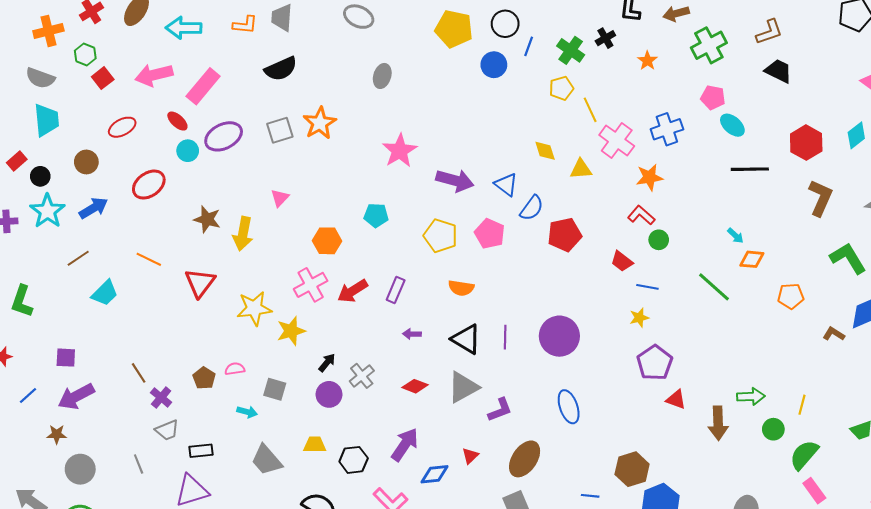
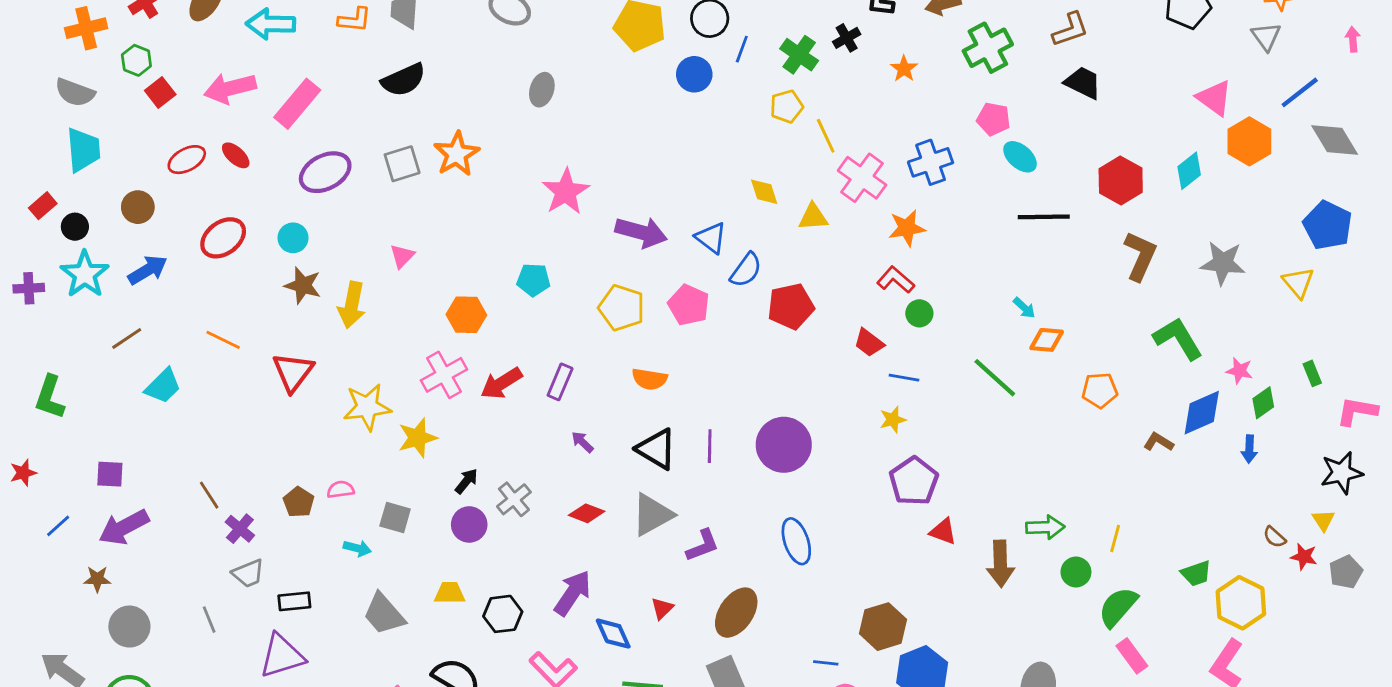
red ellipse: (177, 121) -> (236, 155), moved
cyan circle: (188, 151) -> (293, 238), moved
purple arrow: (412, 334) -> (582, 442), turned 42
blue diamond: (434, 474) -> (613, 634), turned 72

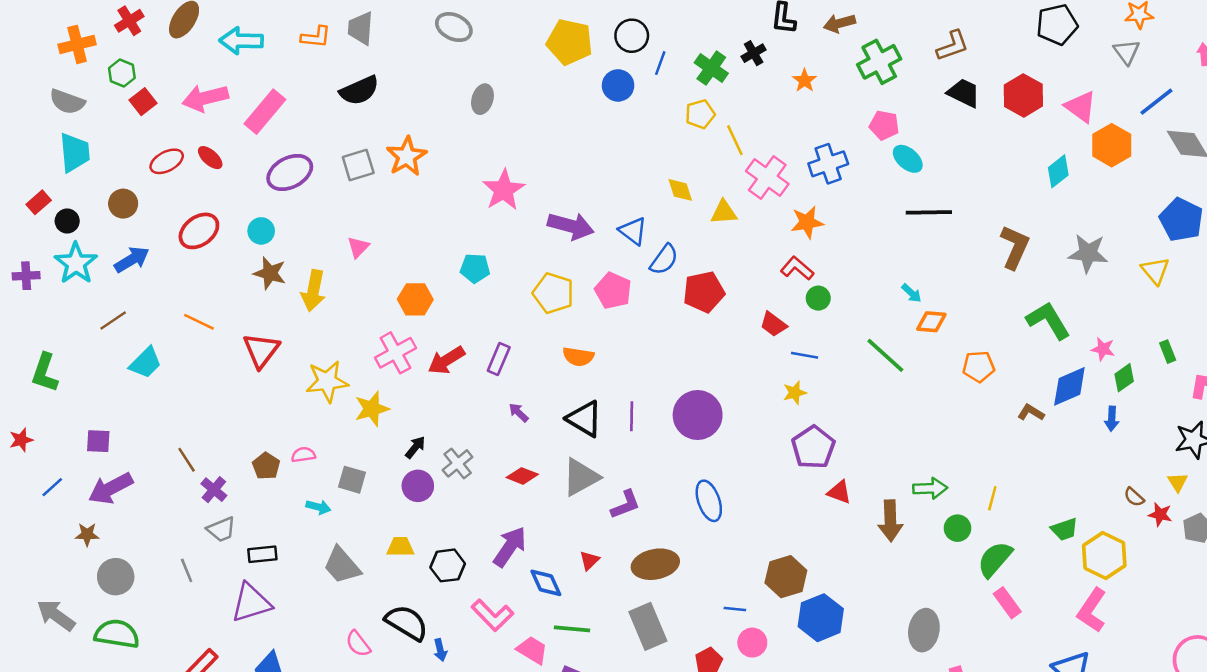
red hexagon: (1121, 181) -> (1023, 95), moved
brown ellipse: (736, 613) -> (655, 564), turned 45

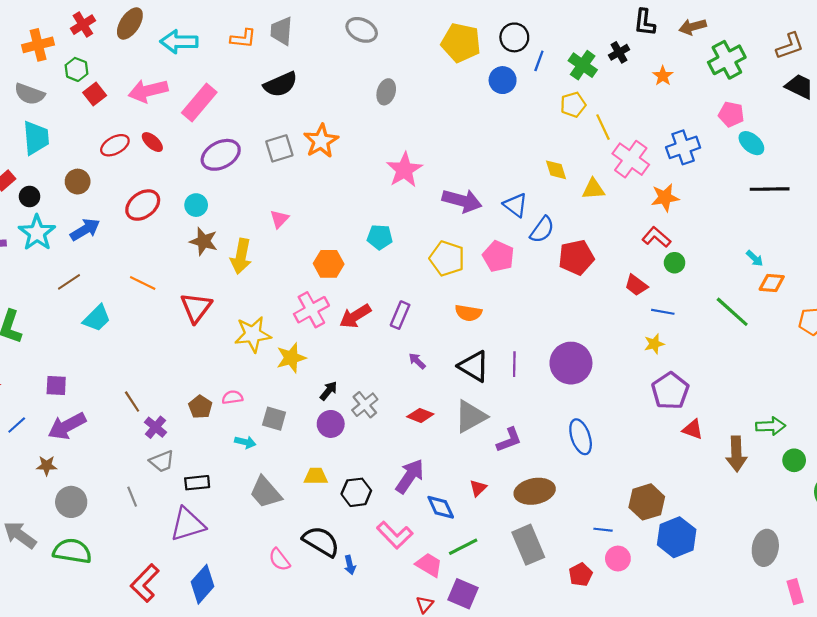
green line: (572, 629) -> (463, 547), turned -32

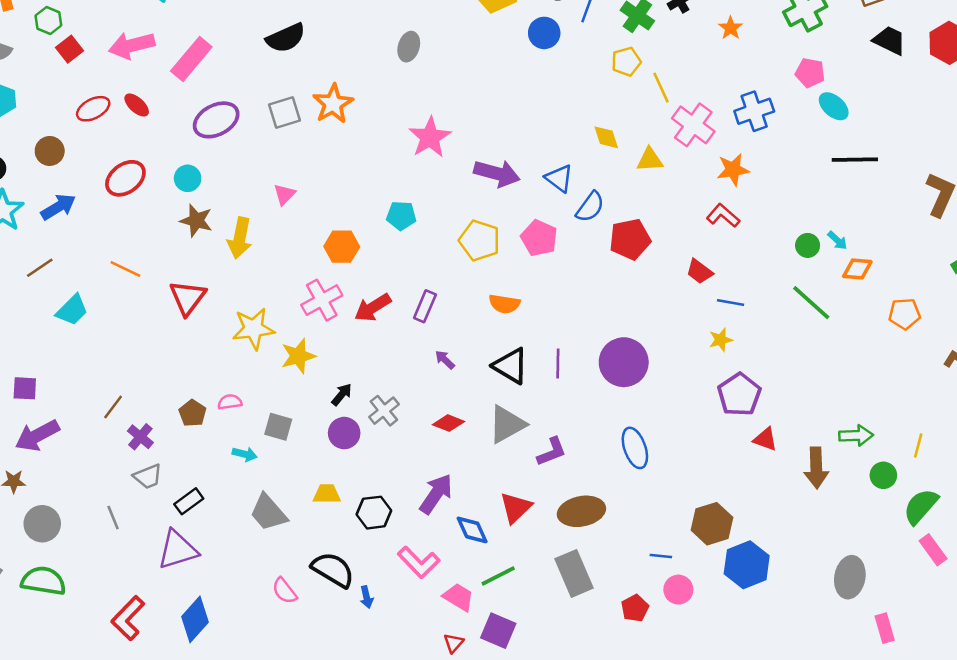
green circle: (675, 263) -> (808, 245), moved
brown line: (132, 402) -> (113, 407), turned 70
black rectangle: (197, 483) -> (189, 501), turned -30
red triangle: (478, 488) -> (516, 508), size x1.6

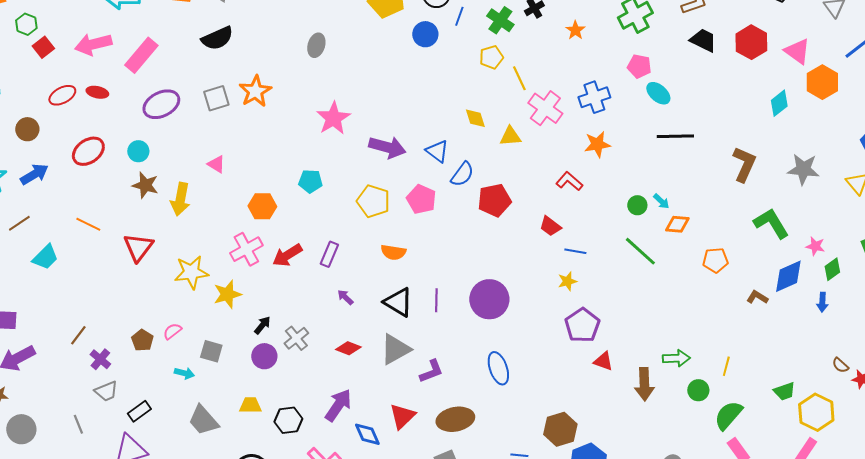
red ellipse: (137, 105) -> (97, 92), turned -30
orange star: (733, 170) -> (597, 144), moved
pink triangle: (284, 194) -> (216, 164), turned -42
pink semicircle: (230, 402) -> (172, 331), turned -30

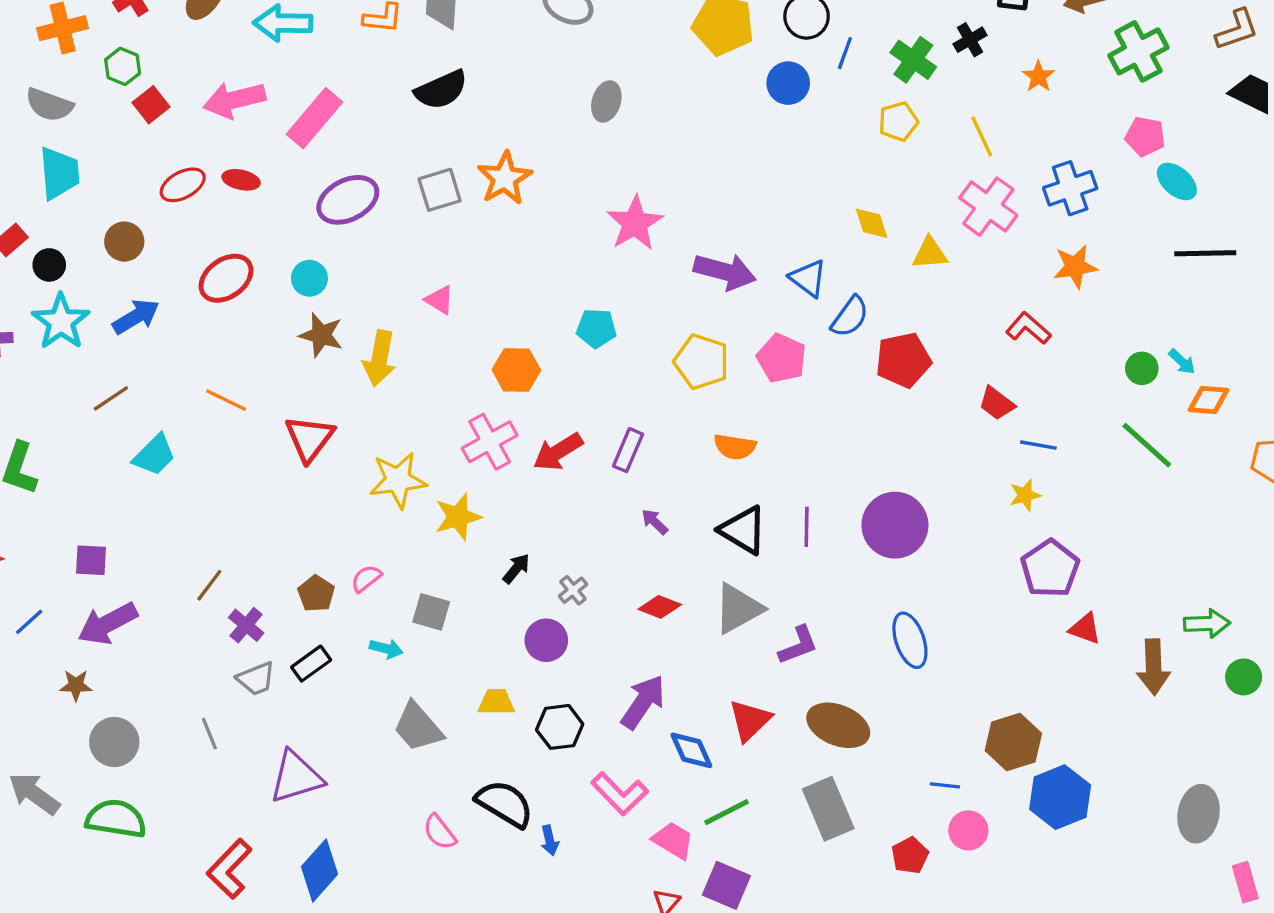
yellow line: (519, 78) -> (982, 136), moved
gray cross: (296, 338) -> (573, 590), size x0.7
purple circle: (264, 356) -> (546, 640), moved
black rectangle: (139, 411) -> (311, 664), moved
brown ellipse: (455, 419) -> (838, 725), turned 33

